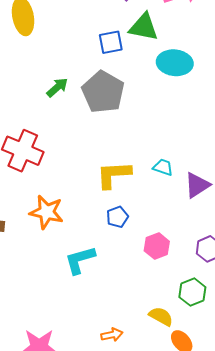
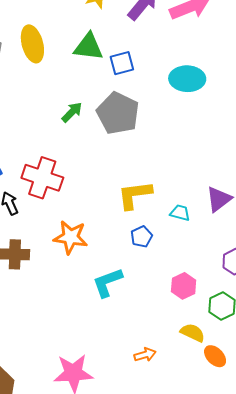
green triangle: (144, 27) -> (89, 47), moved
cyan trapezoid: (163, 167) -> (180, 213), moved
pink hexagon: (157, 246) -> (184, 286), moved

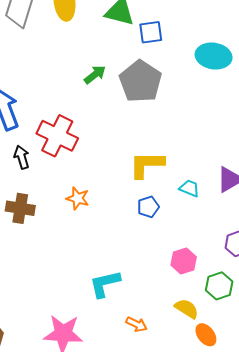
orange star: (71, 237) -> (78, 198), size x0.7
cyan L-shape: (107, 282) -> (105, 284), moved
orange arrow: (145, 355) -> (137, 324), turned 35

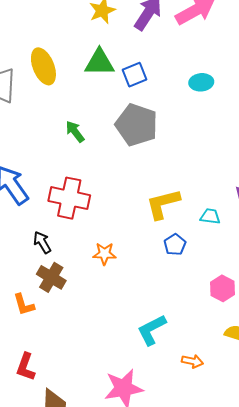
cyan ellipse: (214, 56) -> (201, 82), size x0.7
green arrow: (95, 75) -> (75, 132), moved, turned -75
black arrow: (22, 157) -> (42, 242), moved
brown cross: (20, 208) -> (51, 277), turned 36

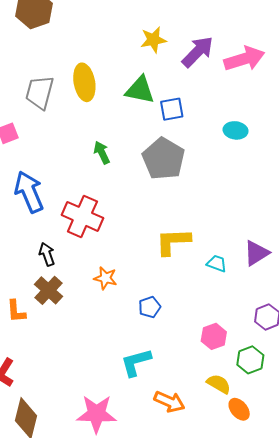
blue pentagon: (175, 245) -> (150, 307), moved
orange arrow: (192, 361) -> (169, 402), size x1.4

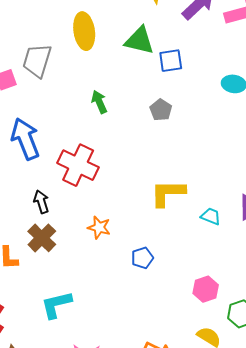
gray trapezoid: (40, 92) -> (37, 61), moved
gray pentagon: (163, 159) -> (161, 110), size x0.5
cyan L-shape: (136, 362) -> (56, 305), moved

